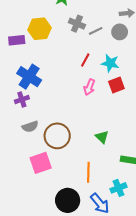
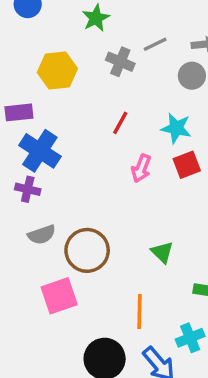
gray line: (96, 31) -> (155, 44), moved
purple rectangle: (17, 40) -> (19, 112), moved
red line: (85, 60) -> (120, 123), moved
purple cross: (22, 100) -> (28, 189), turned 32

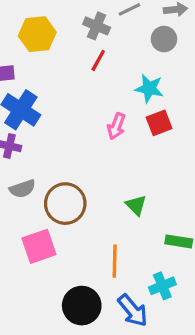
red line: (120, 123) -> (98, 60), moved

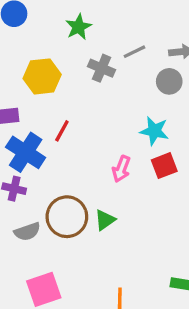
red line: (98, 60) -> (62, 131), moved
brown circle: (65, 204) -> (67, 217), moved
green triangle: (136, 205) -> (105, 220), moved, turned 40

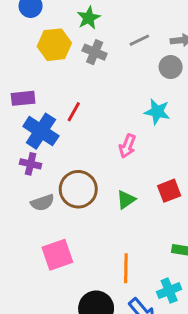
gray cross: (102, 68) -> (95, 52), moved
yellow hexagon: (42, 76) -> (54, 45), moved
red square: (164, 166) -> (169, 191), moved
green triangle: (105, 220) -> (126, 200), moved

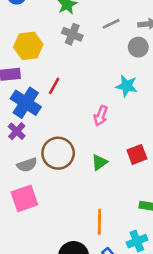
yellow hexagon: (54, 45) -> (28, 46), moved
purple cross: (31, 164) -> (17, 131), turned 30
pink square: (57, 255) -> (24, 198), moved

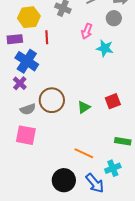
red line: (54, 86) -> (47, 37), moved, turned -32
pink arrow: (101, 116) -> (87, 31), moved
pink square: (24, 198) -> (26, 135), turned 30
orange line: (99, 222) -> (84, 153), turned -66

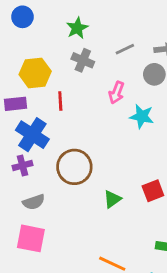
purple cross: (20, 83) -> (22, 166), turned 32
brown circle: (52, 100) -> (74, 167), moved

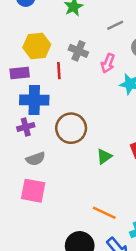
gray cross: (83, 60) -> (78, 51), moved
blue cross: (32, 135) -> (34, 100), turned -32

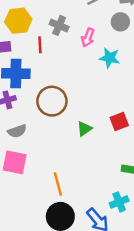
orange line: (104, 213) -> (58, 184), moved, turned 50

